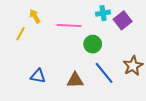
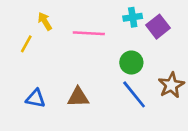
green circle: (93, 44) -> (131, 63), moved
blue triangle: (38, 76) -> (36, 98), moved
brown triangle: (75, 80) -> (78, 97), moved

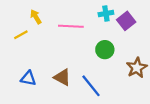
yellow line: (26, 44) -> (21, 35), turned 32
blue line: (134, 94) -> (91, 86), moved
brown triangle: (78, 97) -> (62, 77), turned 30

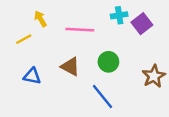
green circle: (105, 50) -> (108, 62), moved
brown triangle: (62, 77) -> (70, 67), moved
blue triangle: (28, 78) -> (32, 76), moved

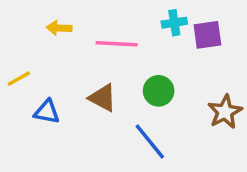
yellow arrow: (40, 19) -> (59, 28), turned -56
purple square: (142, 24) -> (207, 35), turned 30
yellow line: (24, 39) -> (19, 79), moved

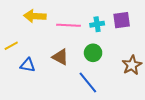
cyan cross: (174, 23) -> (97, 24), moved
yellow arrow: (59, 28) -> (35, 16), size x1.5

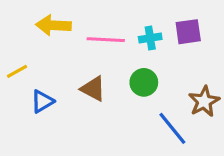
blue triangle: (28, 65) -> (42, 101), turned -42
blue line: (88, 82) -> (172, 128), moved

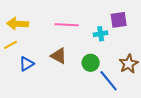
yellow arrow: (53, 25) -> (18, 24), moved
cyan cross: (150, 38) -> (101, 34), moved
green circle: (144, 82) -> (91, 63), moved

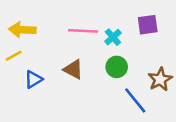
cyan cross: (101, 34) -> (113, 37), moved, turned -32
green circle: (91, 63) -> (117, 67), moved

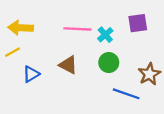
blue line: (135, 100) -> (126, 94), turned -32

